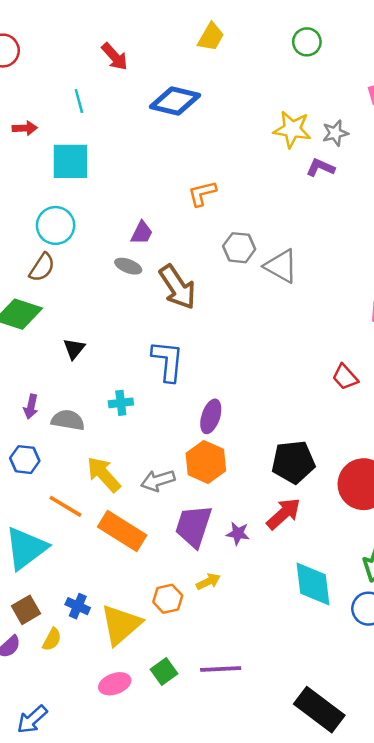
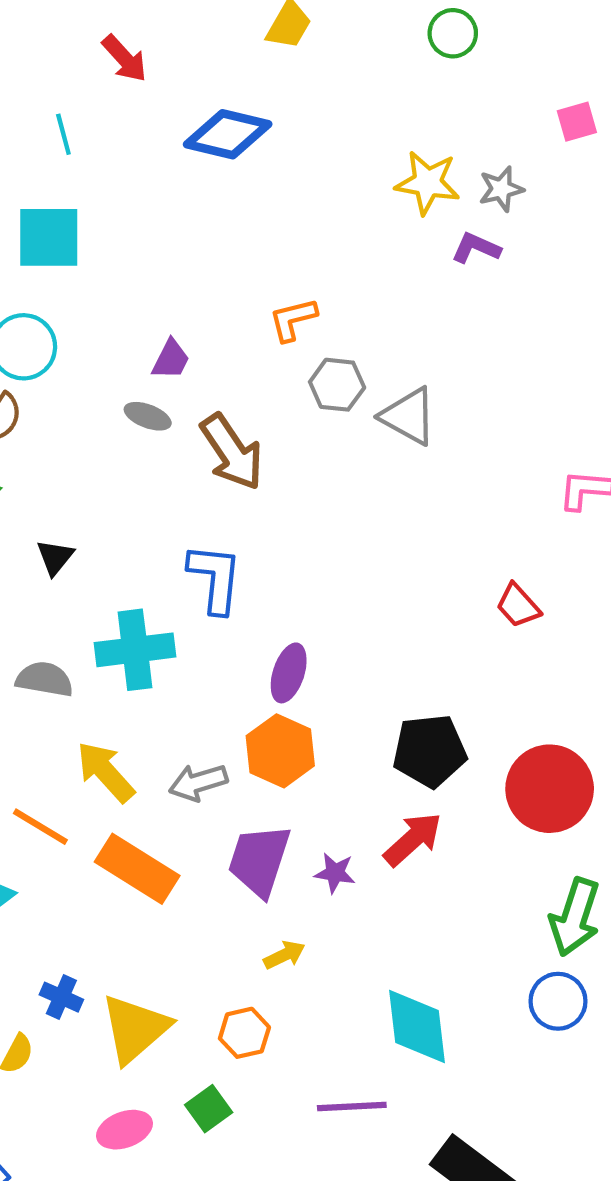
orange L-shape: (202, 193) -> (293, 319), moved
cyan cross: (121, 403) -> (135, 650), size x1.8
cyan diamond: (313, 584) -> (417, 1027), moved
orange hexagon: (168, 599) -> (244, 1033), moved
purple line: (221, 669) -> (352, 1106), moved

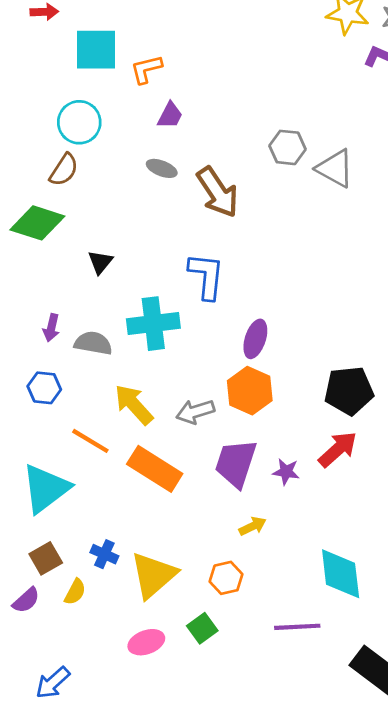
orange L-shape: (293, 319) -> (146, 69), moved
purple trapezoid: (171, 359) -> (170, 115), moved

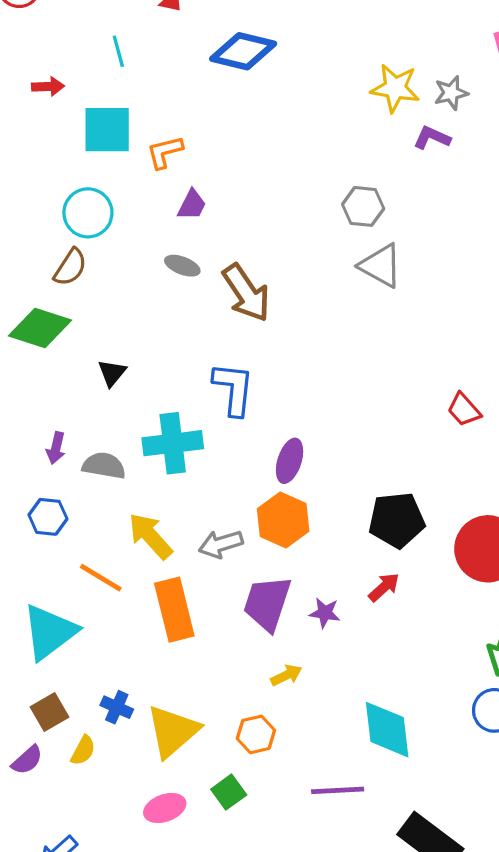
gray hexagon: (287, 147) -> (363, 206), moved
red arrow: (338, 449) -> (384, 587), size x0.7
orange rectangle: (155, 469) -> (174, 610), turned 44

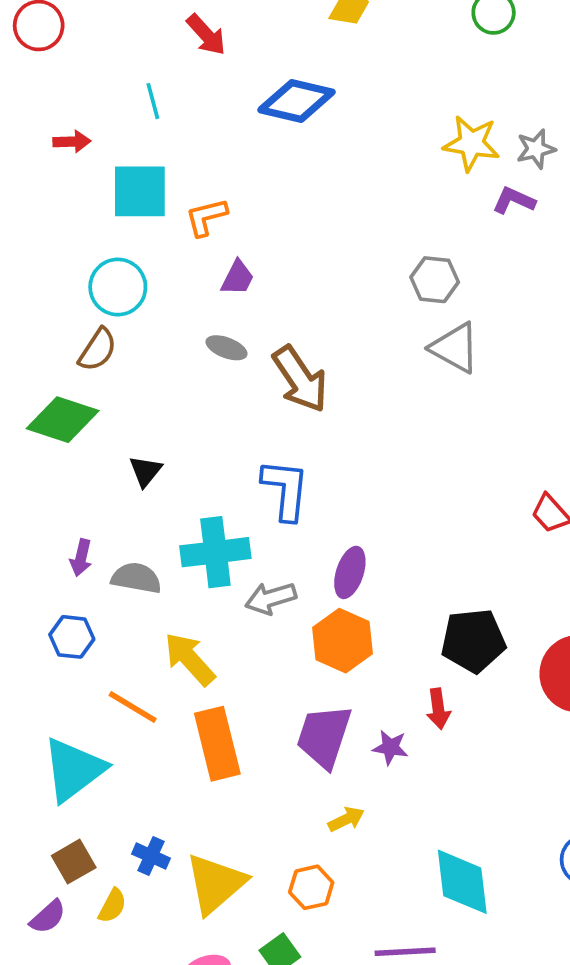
gray arrow: (221, 544) -> (271, 598), moved
red arrow: (384, 587) -> (438, 709), moved, turned 124

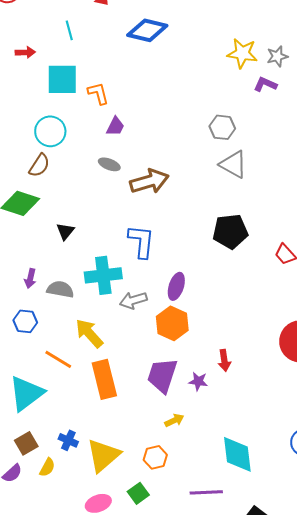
orange L-shape: (206, 217) -> (98, 93), turned 90
brown arrow: (300, 379) -> (149, 181), turned -72
black pentagon: (473, 641) -> (230, 231), moved

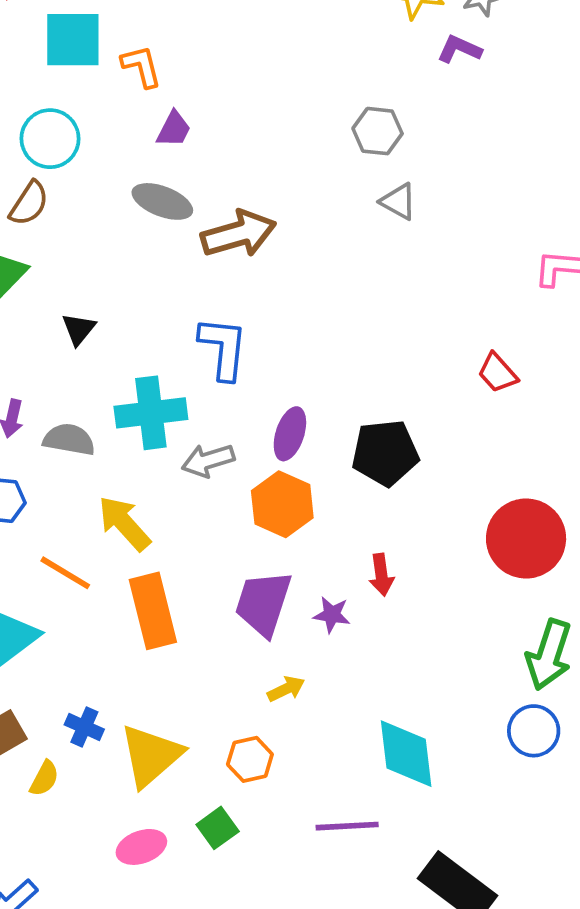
gray ellipse: (109, 164) -> (162, 201), size x1.4
gray triangle: (233, 164) -> (398, 201), size x0.7
black pentagon: (230, 231) -> (385, 453), moved

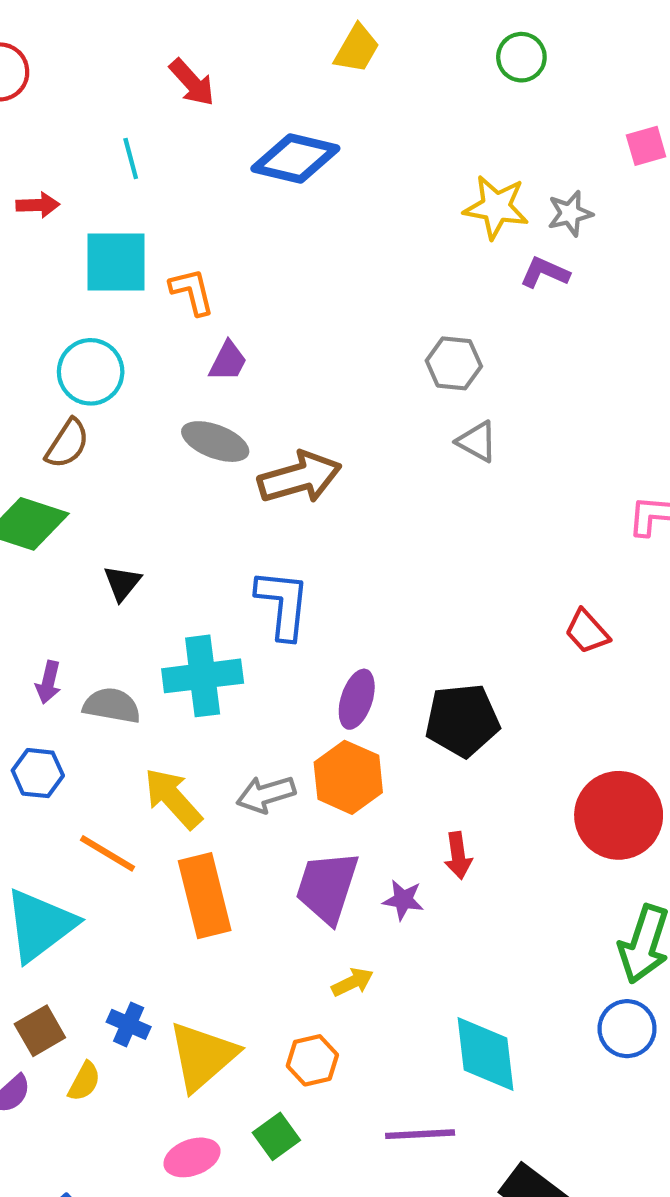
gray arrow: (208, 460) -> (266, 794), moved

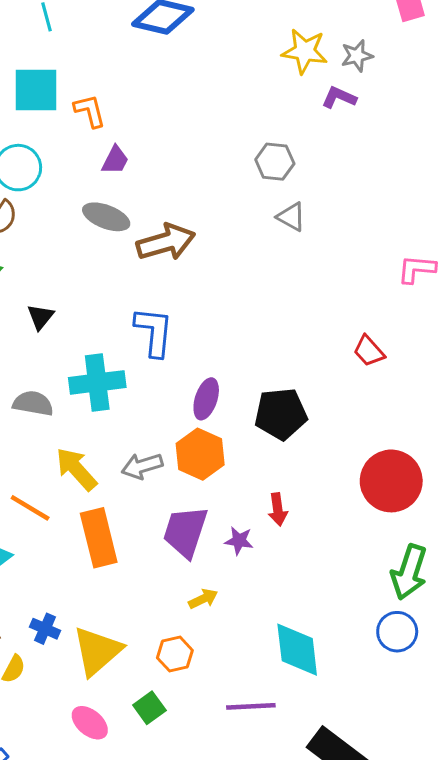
pink ellipse: (192, 1157) -> (90, 723), turned 60

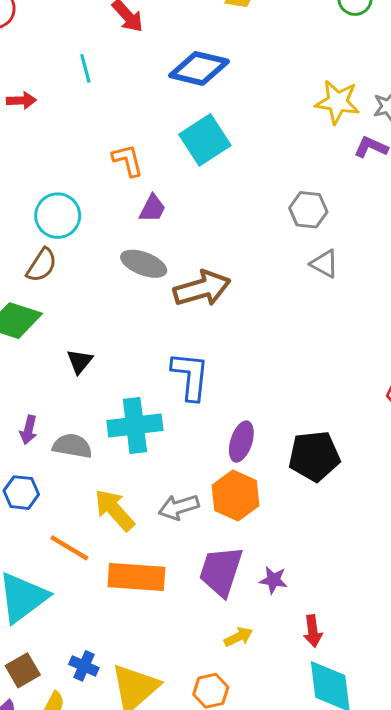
cyan square: (36, 90) -> (205, 140), moved, turned -33
red arrow: (278, 509) -> (313, 631), moved
orange rectangle: (99, 538) -> (136, 577), turned -72

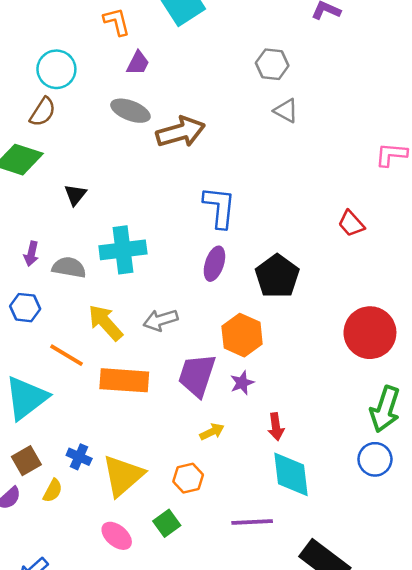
blue L-shape: (190, 376) -> (219, 207), moved
black pentagon: (314, 456) -> (277, 276), turned -30
orange hexagon: (235, 495) -> (242, 335), moved
purple star: (273, 580) -> (242, 383), turned -30

